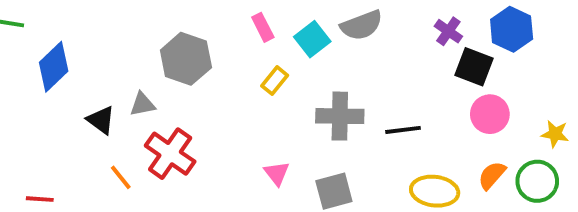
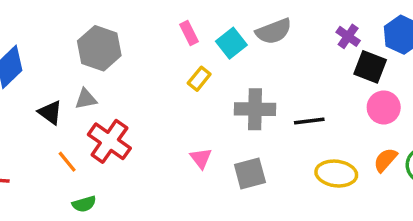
gray hexagon: (186, 59) -> (99, 48), moved

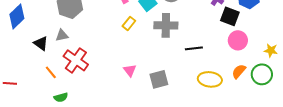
gray cross: (255, 109) -> (166, 25), moved

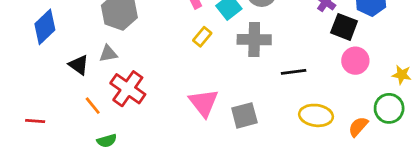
pink triangle: (130, 70) -> (204, 103), size x1.6
orange semicircle: (239, 71) -> (358, 127), moved

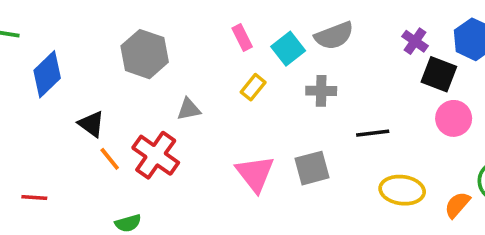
gray cross: (254, 40) -> (321, 91), size x0.7
gray triangle: (108, 54) -> (189, 109), moved
orange line: (93, 106) -> (110, 159), moved
gray square: (244, 115) -> (312, 168), moved

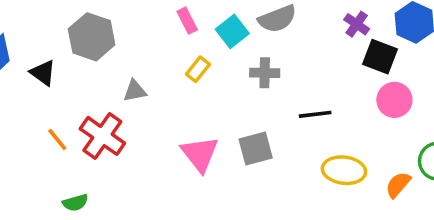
black triangle: (91, 124) -> (43, 73), moved

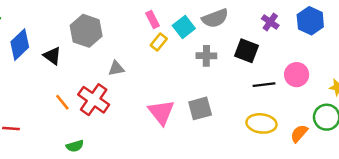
black square: (380, 57) -> (246, 51), moved
yellow rectangle: (198, 69) -> (159, 42), moved
black line: (315, 114) -> (264, 85), moved

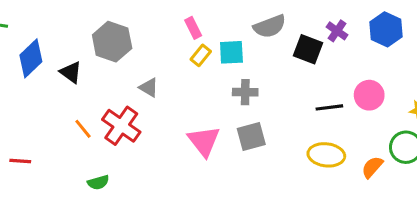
cyan square: (184, 27) -> (231, 52), moved, turned 35
black square: (246, 51) -> (308, 49), moved
gray cross: (206, 56) -> (245, 92), moved
gray triangle: (116, 68) -> (149, 88), turned 42

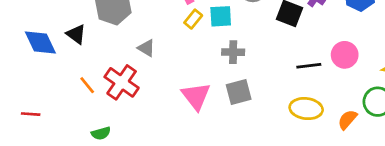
blue diamond: (31, 58) -> (40, 42), moved, turned -72

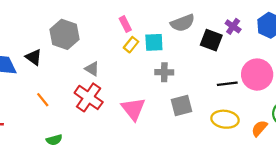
pink circle: (345, 55) -> (257, 75), size x1.4
red cross: (122, 82) -> (89, 97), moved
gray square: (239, 92) -> (181, 105), moved

